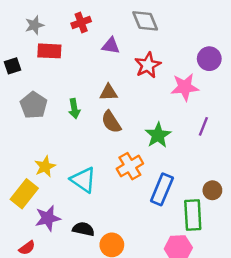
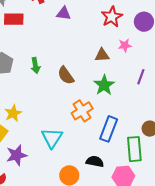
red star: (148, 65) -> (112, 17), moved
pink star: (185, 87) -> (125, 45), size x0.6
brown triangle: (109, 92) -> (102, 55), moved
cyan triangle: (83, 180) -> (52, 138), moved, turned 30
black semicircle: (83, 229) -> (95, 161), moved

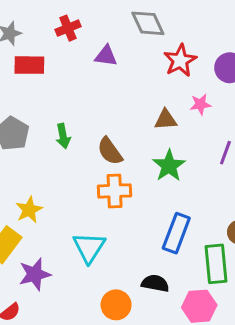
orange cross: (82, 111) -> (115, 191), moved, turned 30

